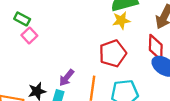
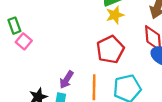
green rectangle: (22, 19) -> (14, 26), turned 49

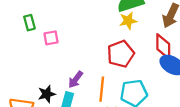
pink square: (24, 41) -> (51, 38), moved, turned 35

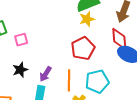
black star: (47, 94) -> (20, 70), moved

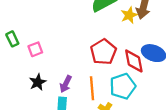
yellow star: (87, 19) -> (129, 15), moved
red diamond: (119, 39) -> (134, 61), moved

